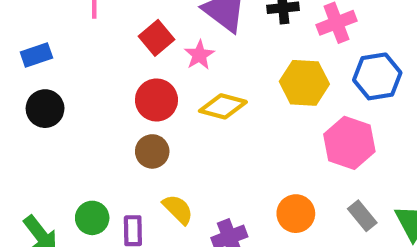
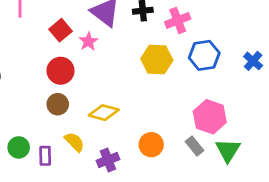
yellow diamond: (223, 106) -> (104, 113), moved
pink hexagon: (349, 143) -> (210, 117), moved

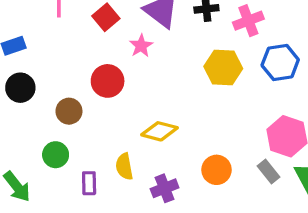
red square: (61, 30) -> (106, 17), moved
brown circle: (58, 104) -> (69, 111), moved
yellow semicircle: (74, 142) -> (124, 166), turned -145
green circle: (19, 147) -> (56, 155), moved

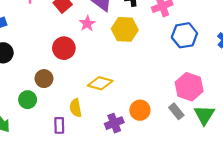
yellow hexagon: (223, 68) -> (125, 29), moved
brown circle: (69, 111) -> (44, 79), moved
purple rectangle: (89, 183) -> (59, 125), moved
purple cross: (165, 188) -> (114, 123), moved

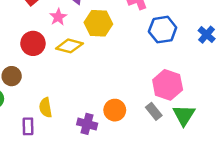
yellow diamond: (100, 83) -> (69, 46), moved
purple cross: (114, 123) -> (87, 124), turned 36

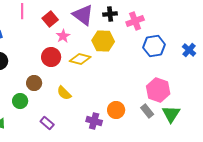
pink star: (58, 17) -> (63, 36), moved
yellow semicircle: (46, 108) -> (64, 93), moved, turned -35
purple rectangle: (28, 126) -> (47, 123), turned -48

